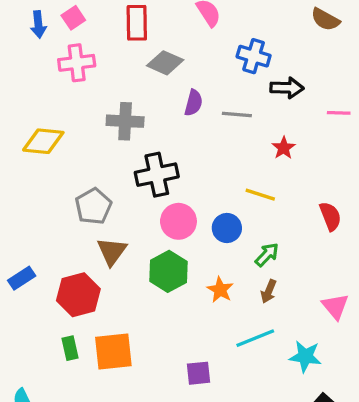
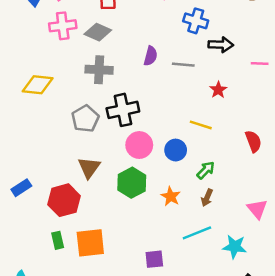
gray diamond: (165, 63) -> (98, 32), moved
gray pentagon: (93, 206) -> (85, 119), moved

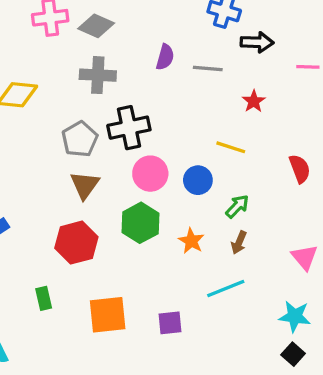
brown triangle: (89, 168) -> (85, 185), moved
red hexagon: (64, 200) -> (76, 243), moved
orange square: (90, 243) -> (108, 315), moved
cyan star: (235, 247) -> (295, 316), moved

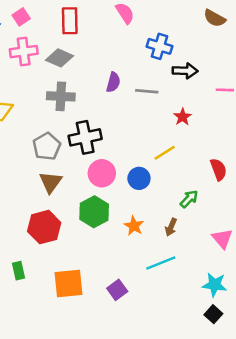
yellow line: (231, 147) -> (165, 153), turned -50
green arrow: (237, 206) -> (189, 199), moved
purple square: (170, 323) -> (117, 290), turned -30

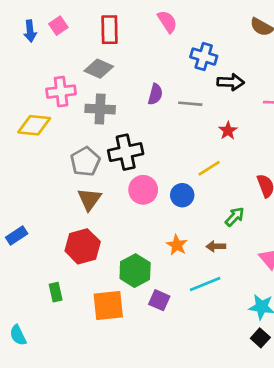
pink cross: (24, 52) -> (61, 92), moved
green hexagon: (94, 212) -> (135, 271), moved
brown arrow: (171, 227) -> (216, 246), turned 66
purple square: (117, 290) -> (159, 300), moved, turned -30

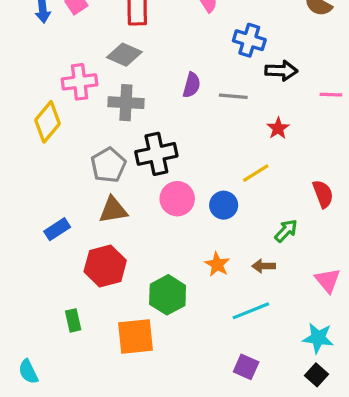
yellow diamond: (34, 125) -> (48, 122), turned -56
brown triangle: (89, 199) -> (113, 210), turned 45
blue rectangle: (17, 236) -> (57, 229), moved
purple square: (159, 300) -> (246, 367), moved

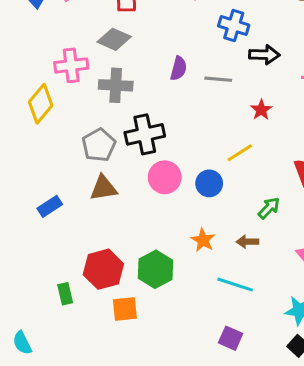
red hexagon: (105, 266) -> (103, 269), moved
cyan line: (251, 311) -> (235, 285), turned 40
orange square: (136, 336) -> (125, 309), size x0.7

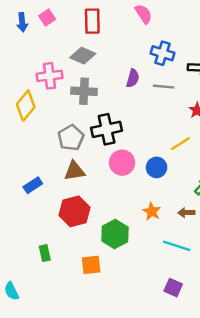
blue cross: (234, 26) -> (162, 53), moved
red hexagon: (103, 269) -> (74, 211), moved

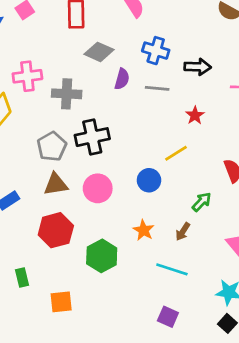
gray diamond: (83, 56) -> (99, 52), moved
pink circle: (122, 163) -> (98, 188), moved
brown arrow: (186, 213) -> (183, 232), turned -56
orange square: (91, 265) -> (61, 302), moved

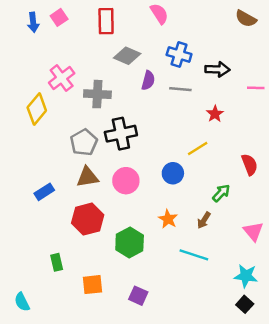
pink cross: (27, 76) -> (62, 78), turned -30
purple square: (168, 317) -> (138, 296), moved

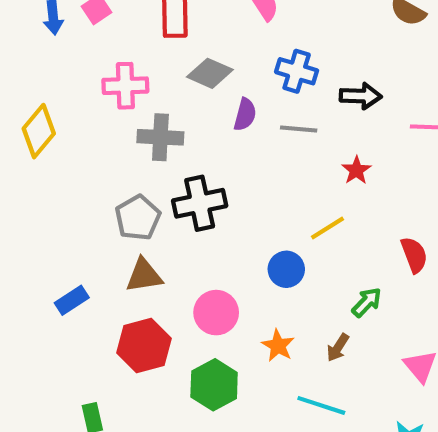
pink cross: (62, 78) -> (125, 86), moved, turned 35
yellow diamond: (37, 109) -> (39, 131), moved
pink circle: (126, 181) -> (216, 313), moved

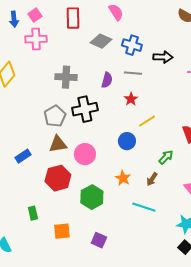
gray diamond: (210, 73) -> (101, 41), moved
pink cross: (125, 86) -> (36, 39), moved
purple semicircle: (245, 115) -> (107, 80), moved
red star: (356, 170) -> (131, 99), moved
pink circle: (216, 313) -> (85, 154), moved

